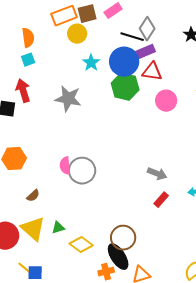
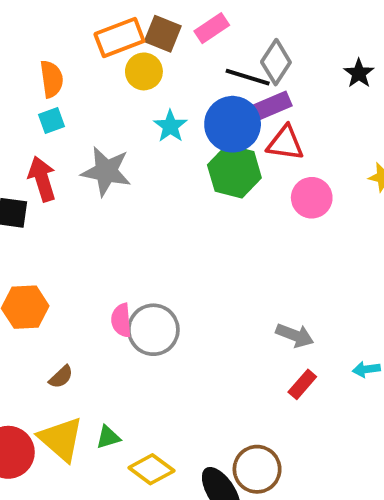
brown square: (87, 14) -> (163, 34), turned 36
gray star: (68, 99) -> (106, 171), moved
brown circle: (123, 238) -> (257, 469), moved

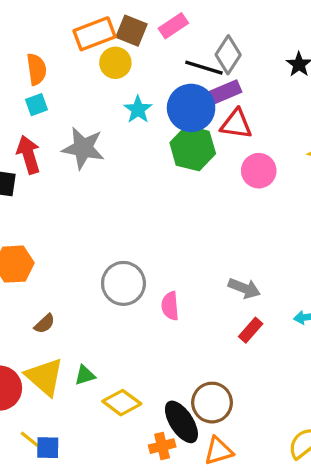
pink semicircle: (121, 320) -> (170, 306), moved

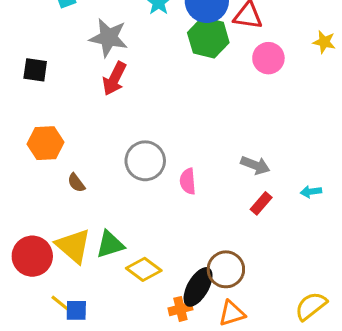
red arrow: (28, 155) -> (114, 79), moved, turned -136
brown semicircle: (45, 324) -> (76, 183), moved, turned 96
green triangle: (85, 375) -> (110, 244), size x1.5
black ellipse: (181, 422) -> (198, 287), turned 63

